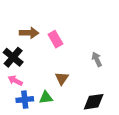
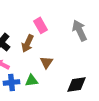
brown arrow: (29, 33) -> (28, 43), moved, turned 114
gray arrow: (97, 59) -> (80, 30), moved, size x1.5

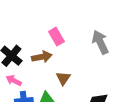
brown arrow: (28, 43) -> (42, 57), turned -126

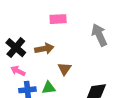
pink rectangle: (56, 37) -> (58, 19), moved, turned -63

